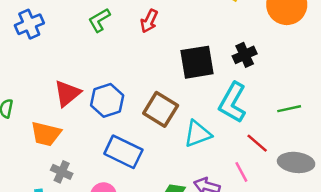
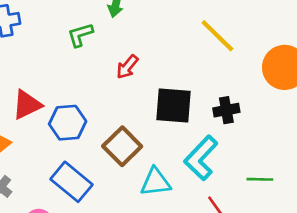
red arrow: (149, 21) -> (127, 67), moved

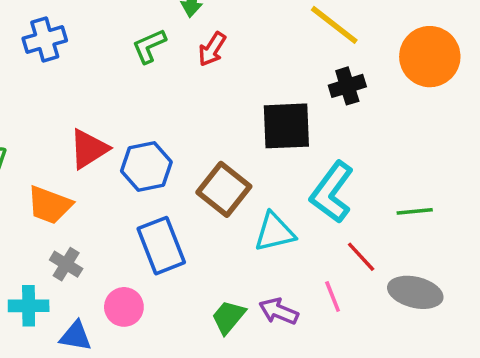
red arrow: (127, 67) -> (212, 49), moved
black cross: (226, 110) -> (347, 86), moved
blue rectangle: (71, 182) -> (161, 246), turned 36

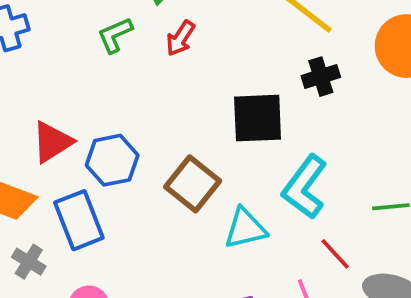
blue rectangle: (161, 246) -> (79, 220), moved

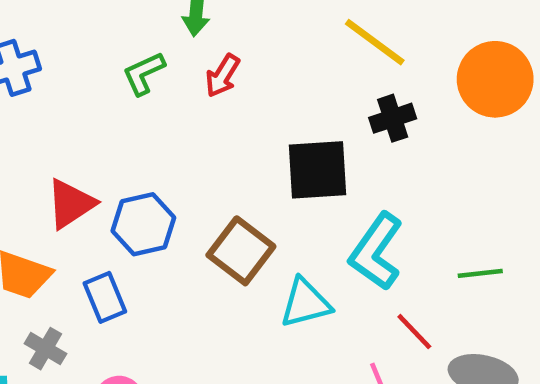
blue rectangle: (79, 220) -> (105, 297), size x0.7

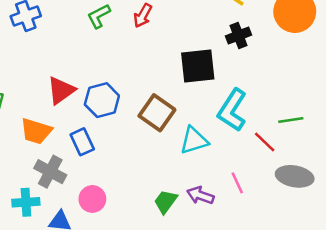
red line: (414, 332) -> (265, 142), moved
gray cross: (46, 349) -> (50, 172), size x1.4

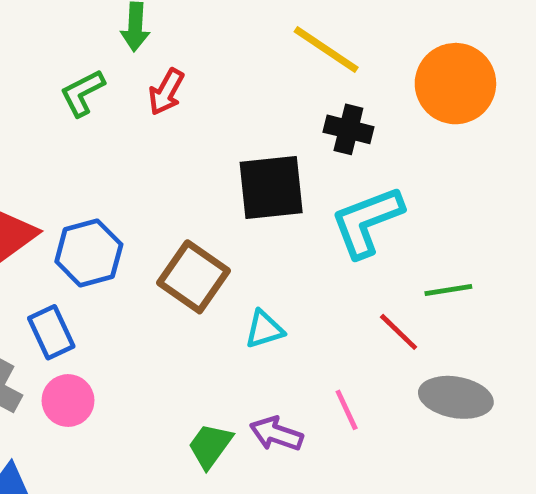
black cross: (238, 36) -> (348, 129), turned 35
cyan L-shape: (232, 110) -> (367, 222), moved, turned 36
cyan triangle: (194, 140) -> (264, 329), size x0.7
pink circle: (92, 199) -> (68, 401), moved

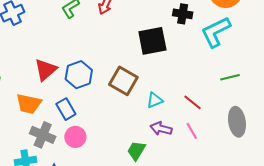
cyan L-shape: (367, 222) -> (216, 32), moved
red line: (399, 332) -> (192, 102), moved
gray ellipse: (456, 397) -> (237, 122), turned 76
purple arrow: (276, 434) -> (161, 129), moved

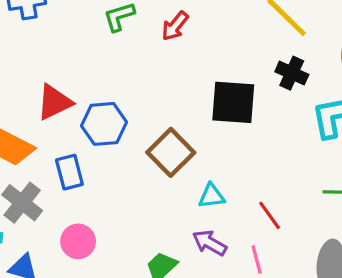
pink circle: (75, 137) -> (78, 241), moved

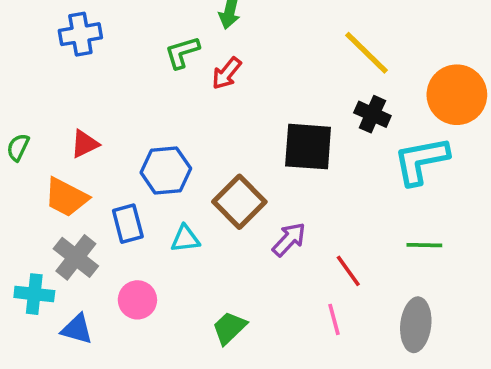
red arrow: (175, 26) -> (227, 73), moved
red triangle: (54, 102) -> (85, 144), moved, size x0.7
cyan triangle: (212, 196) -> (185, 239), moved
purple arrow: (210, 243) -> (289, 239), moved, turned 104

